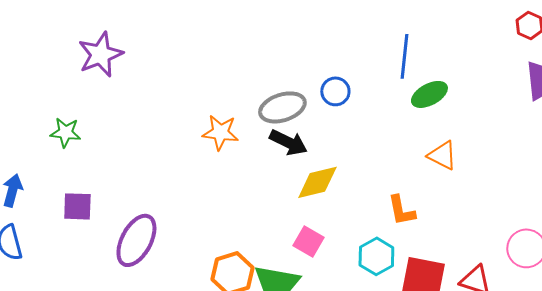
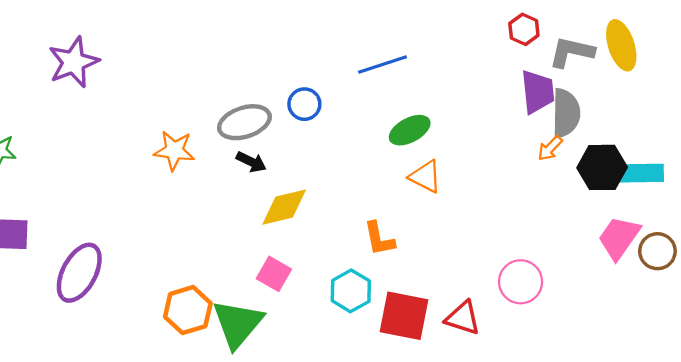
purple star: (100, 54) -> (74, 62), moved
blue line: (404, 56) -> (382, 65), turned 66
green ellipse: (429, 94) -> (410, 130), moved
black arrow: (288, 142) -> (251, 162), size x0.7

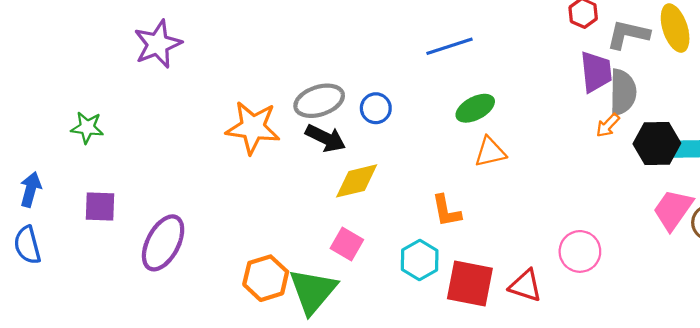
blue circle: (304, 104) -> (376, 108), moved
orange star: (174, 151) -> (253, 127), size x1.4
black arrow: (251, 162) -> (326, 138), size x1.4
orange triangle: (425, 177) -> (490, 152), turned -40

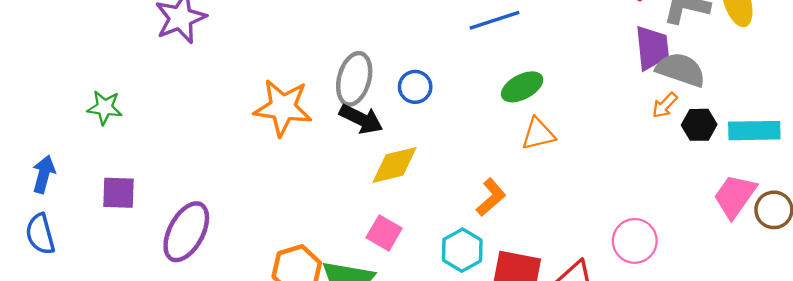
gray semicircle: (623, 92) -> (681, 70), turned -72
gray ellipse: (319, 101) -> (354, 79), turned -57
black hexagon: (657, 143) -> (699, 125), moved, size x0.7
orange L-shape: (446, 211) -> (491, 197), turned -120

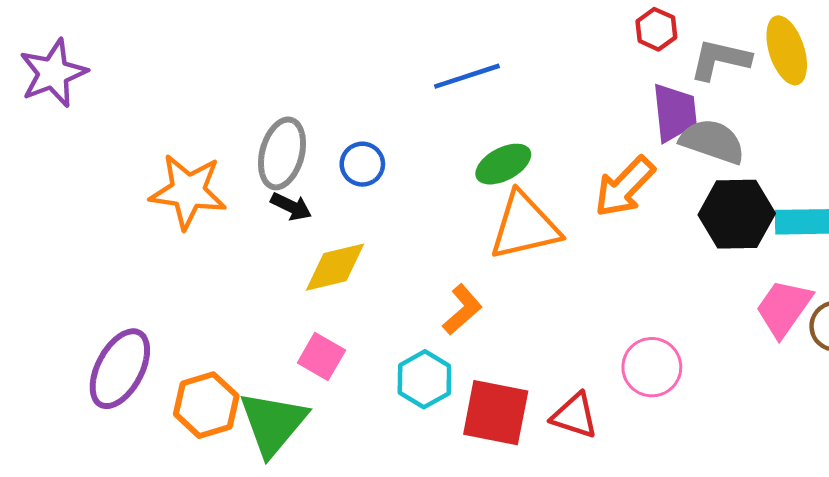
orange arrow: (665, 105) -> (625, 187), moved, size x1.8
black arrow: (361, 119) -> (291, 207), size x0.7
black hexagon: (699, 125) -> (737, 214), size x1.6
orange triangle: (538, 134) -> (525, 226), size x1.6
purple ellipse: (186, 232) -> (120, 369), moved

